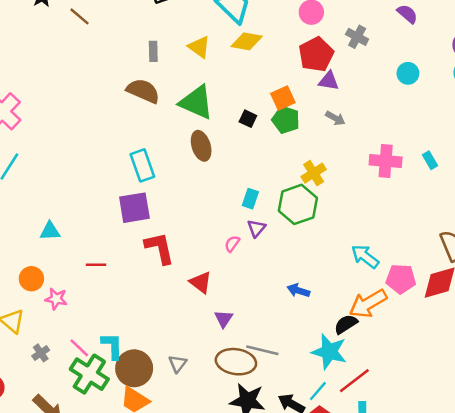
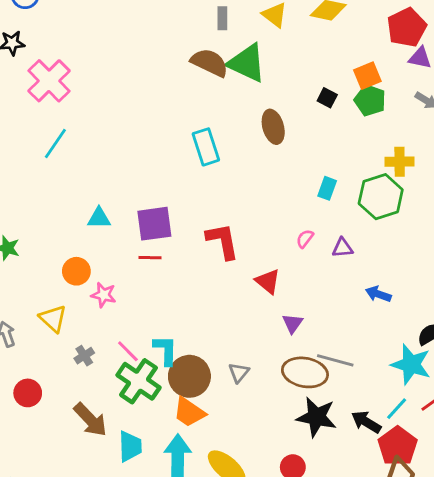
green triangle: (196, 102) -> (247, 63), moved
yellow cross: (314, 173) -> (400, 162), turned 30
purple square: (134, 208) -> (154, 224), moved
purple triangle: (256, 228) -> (342, 248), moved, turned 42

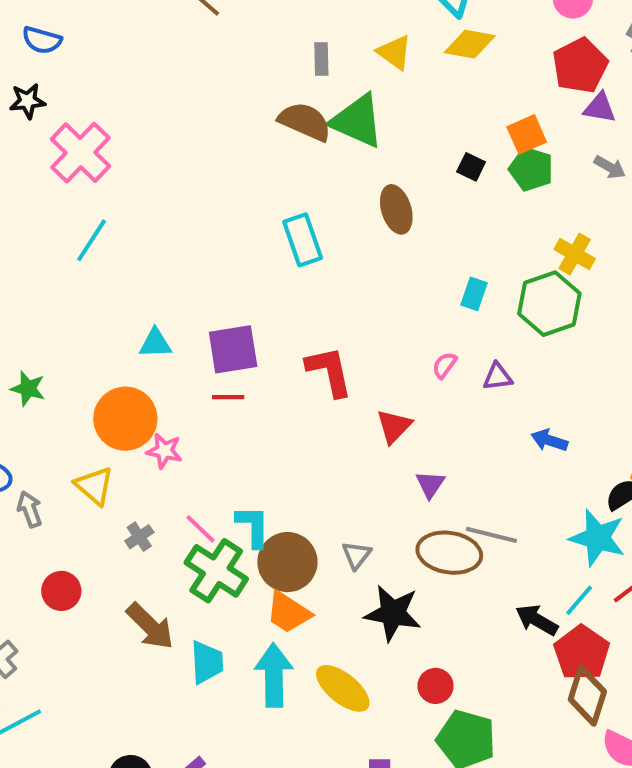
yellow cross: (400, 162) -> (575, 254), turned 32
orange circle: (76, 271) -> (125, 419), size x1.6
red triangle: (268, 281) -> (394, 426), turned 36
black star: (316, 417) -> (393, 613), moved

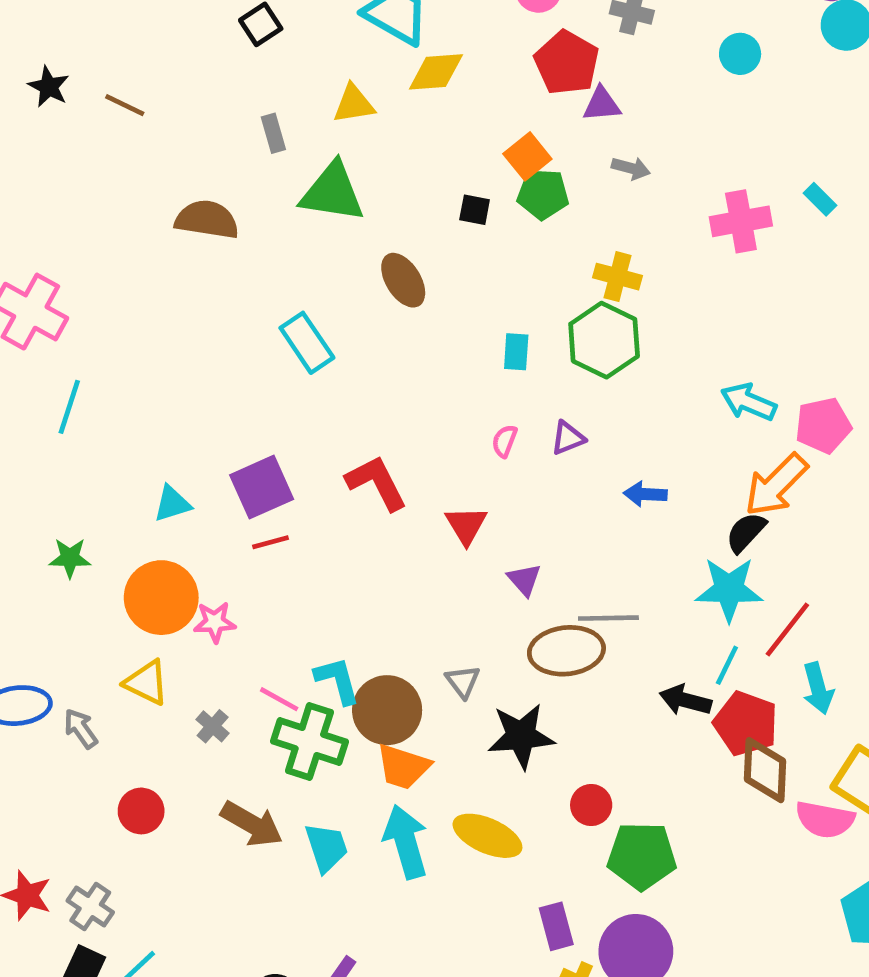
yellow triangle: (394, 52) -> (354, 104), turned -30
brown semicircle: (305, 122) -> (207, 220), moved
green star: (28, 388) -> (70, 558), moved

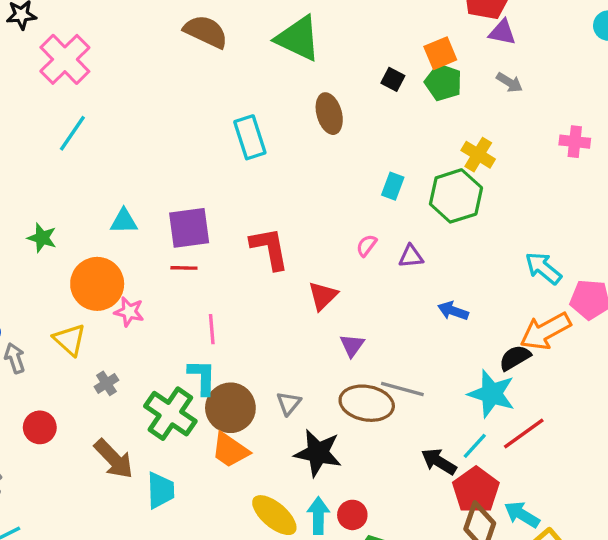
pink cross: (741, 221) -> (575, 142), size x0.7
cyan arrow: (818, 688) -> (522, 515), moved, turned 120
pink line: (279, 699) -> (212, 329), moved, turned 40
cyan arrow: (406, 842) -> (318, 516), moved, size x0.7

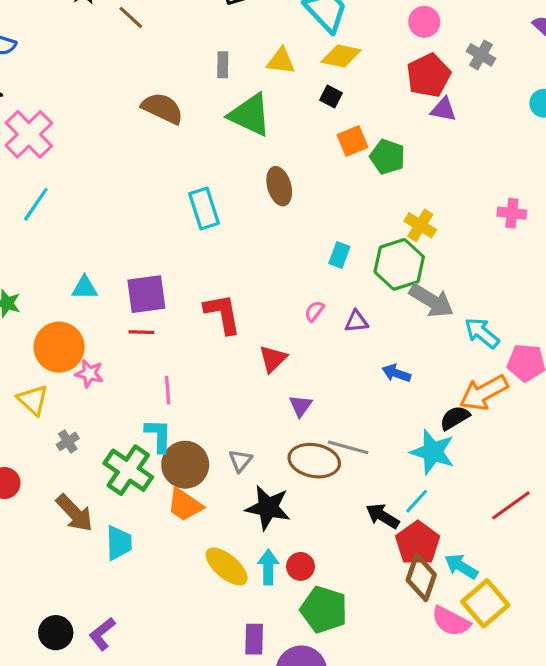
orange square: (440, 53) -> (353, 141), moved
black square: (393, 79) -> (331, 96), moved
gray arrow: (509, 82) -> (431, 301), moved, size x1.8
red line: (524, 433) -> (511, 505), moved

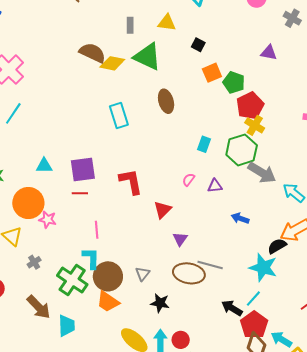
yellow diamond: (341, 56) -> (112, 63), moved
red pentagon: (429, 75) -> (250, 106), moved
black star: (268, 508) -> (160, 303), size x0.7

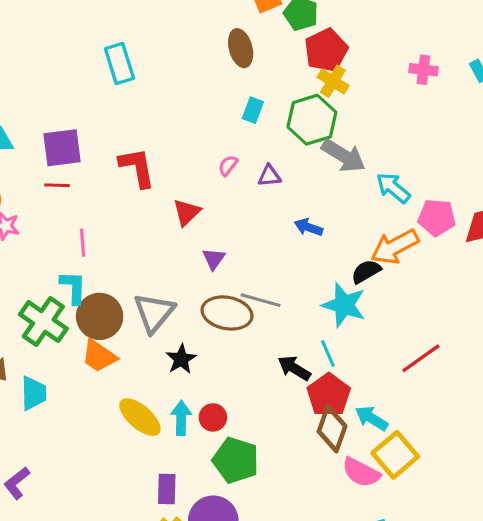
brown ellipse: (166, 101) -> (241, 48), moved
gray triangle: (143, 274) -> (154, 313), size x1.8
cyan line: (253, 299) -> (328, 354), turned -66
black star: (160, 303) -> (181, 359), turned 30

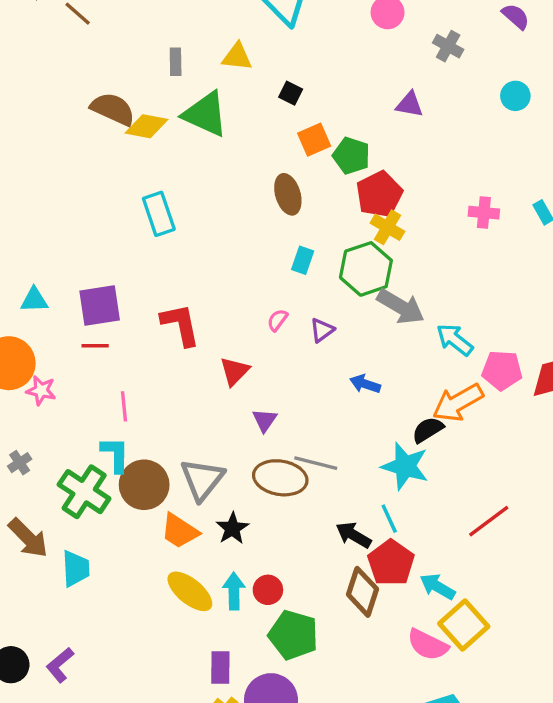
purple triangle: (269, 176) -> (322, 330), turned -30
orange trapezoid: (99, 356) -> (180, 531), moved
brown diamond: (332, 429) -> (362, 592), moved

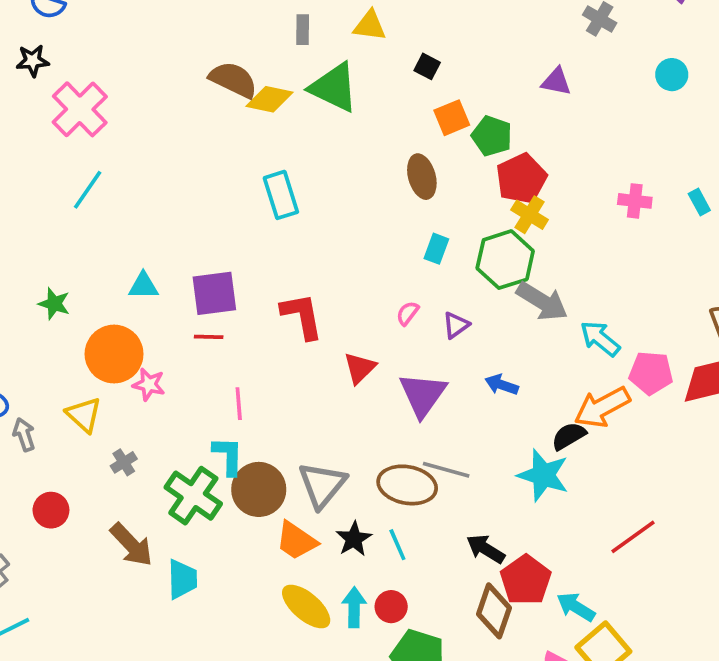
purple triangle: (265, 420) -> (423, 395), moved, size x1.8
cyan line: (389, 519) -> (397, 545), moved

